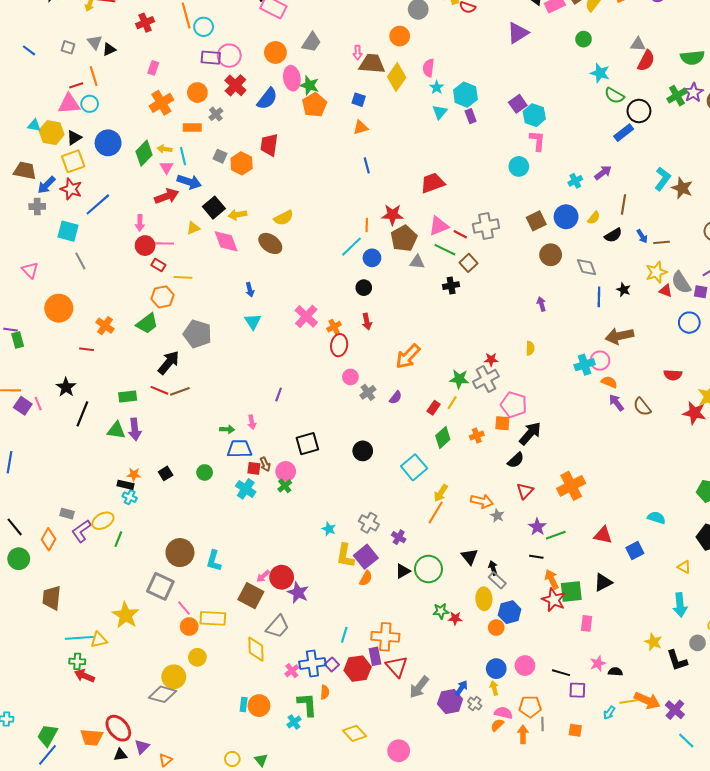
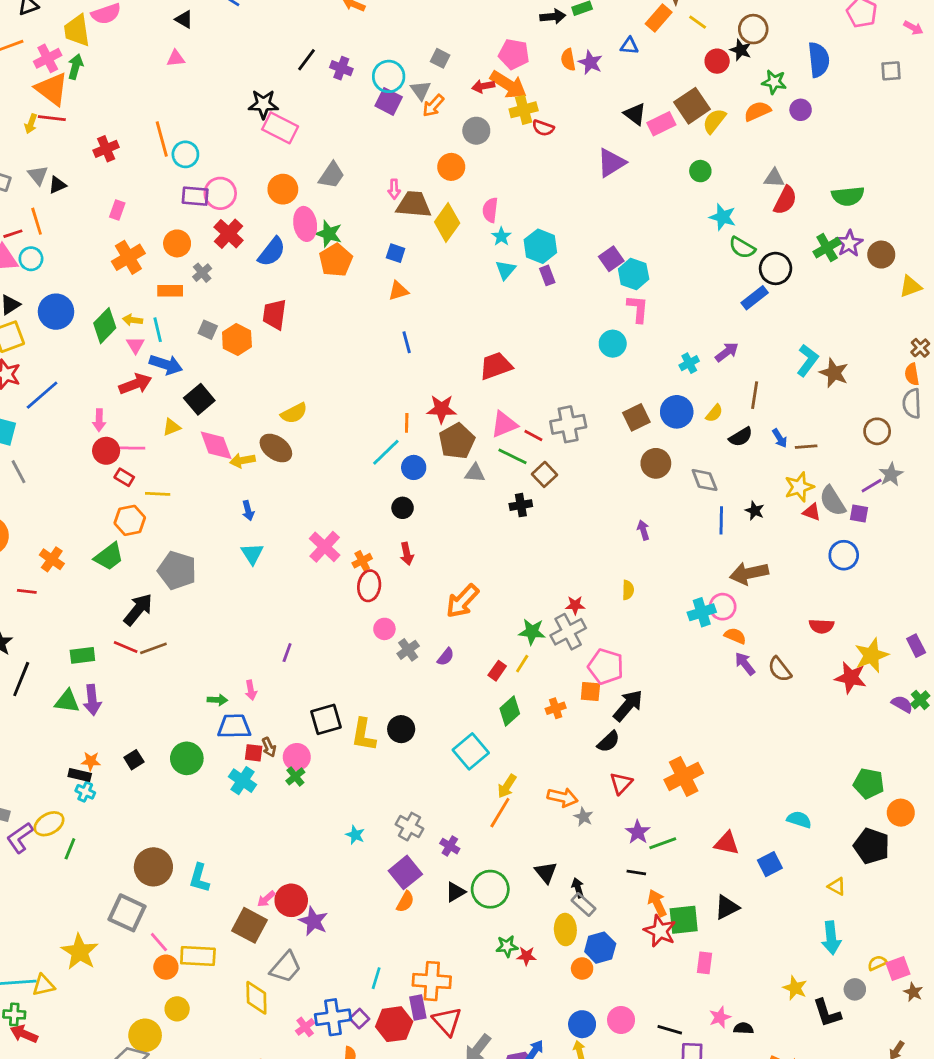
yellow arrow: (237, 215) -> (242, 461), moved
green circle: (205, 472) -> (187, 758), size x1.5
yellow L-shape: (345, 556) -> (364, 735), moved

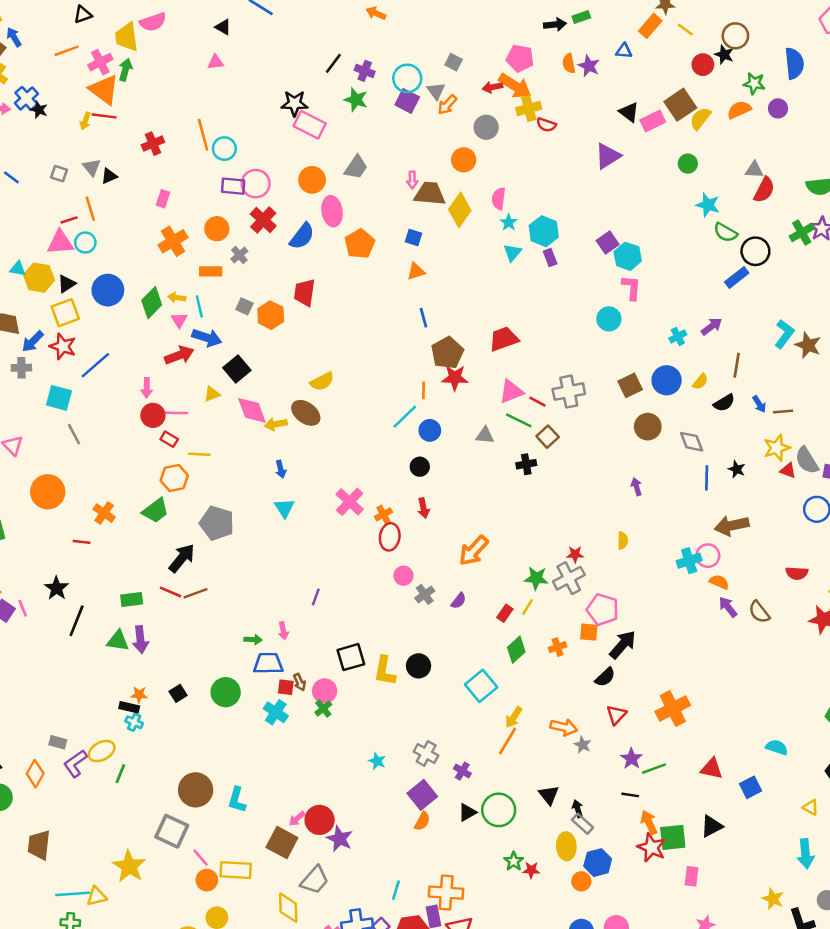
green star: (329, 234) -> (356, 100), moved
brown pentagon: (457, 441) -> (447, 353), moved
green star: (507, 946) -> (514, 861), turned -30

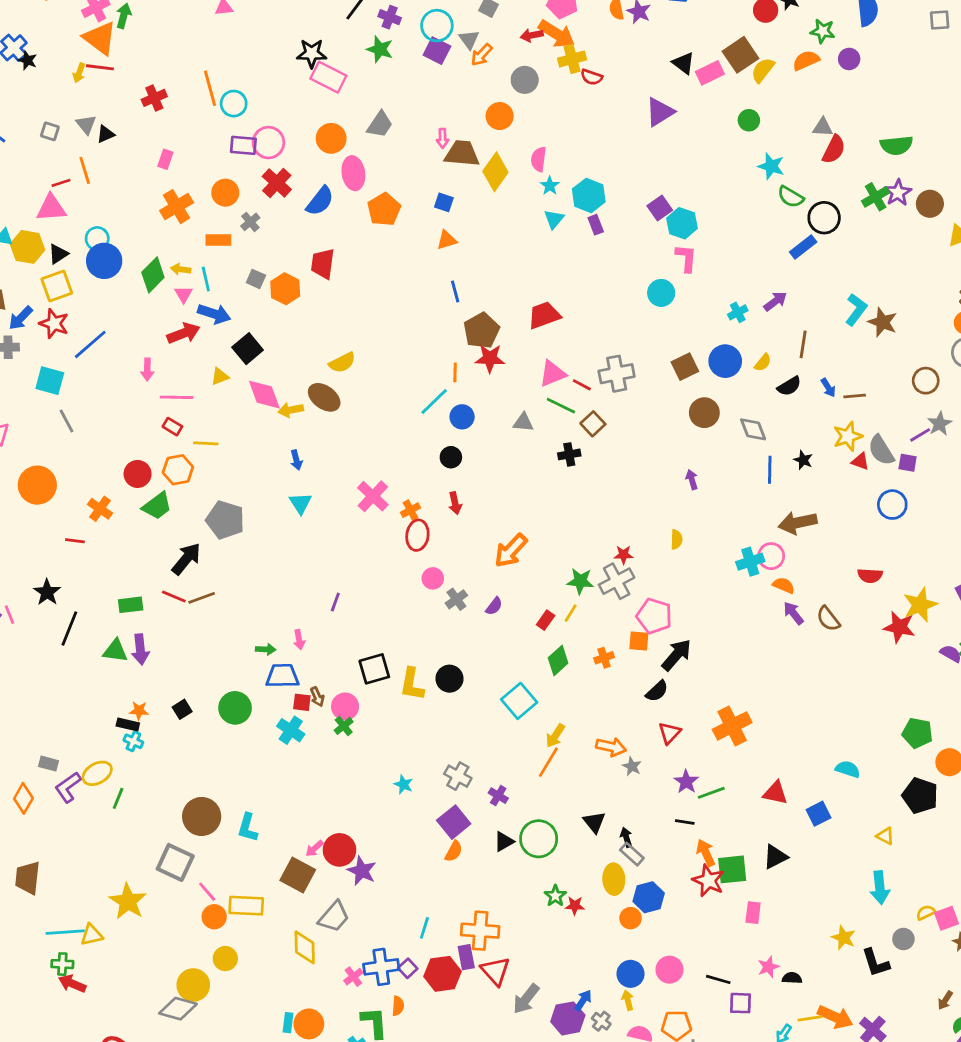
cyan circle: (85, 242) -> (97, 239), moved
red circle: (153, 415) -> (138, 474), moved

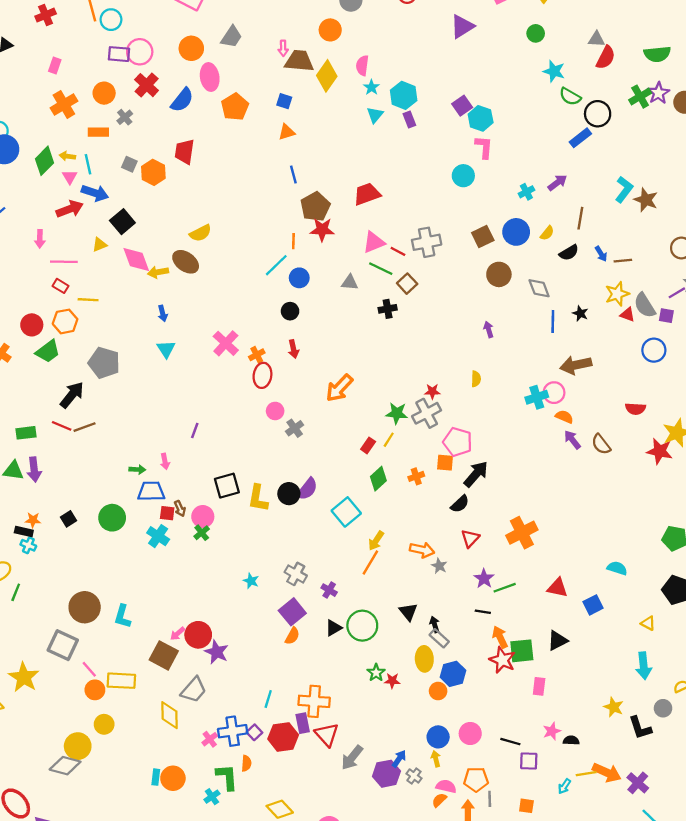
purple semicircle: (494, 606) -> (307, 489), moved, size x1.5

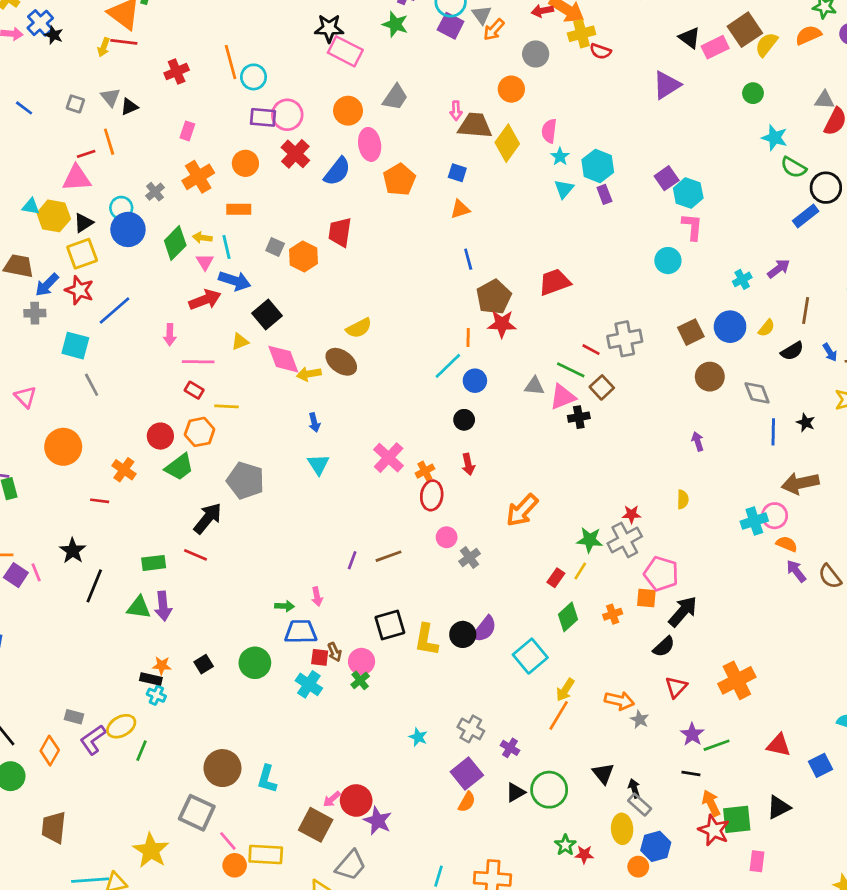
gray cross: (125, 117) -> (155, 192), moved
pink triangle: (374, 242) -> (563, 397), moved
brown line: (85, 427) -> (389, 556), moved

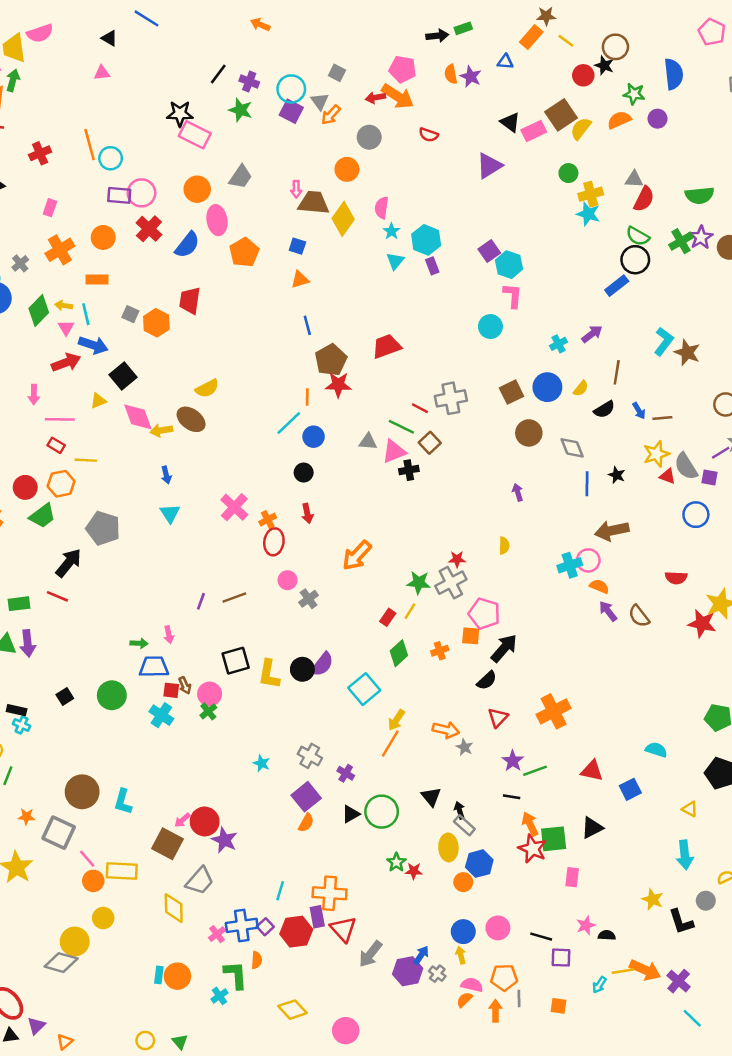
yellow cross: (582, 34) -> (591, 194), moved
green semicircle: (793, 167) -> (638, 236), moved
orange star: (162, 665) -> (26, 817), moved

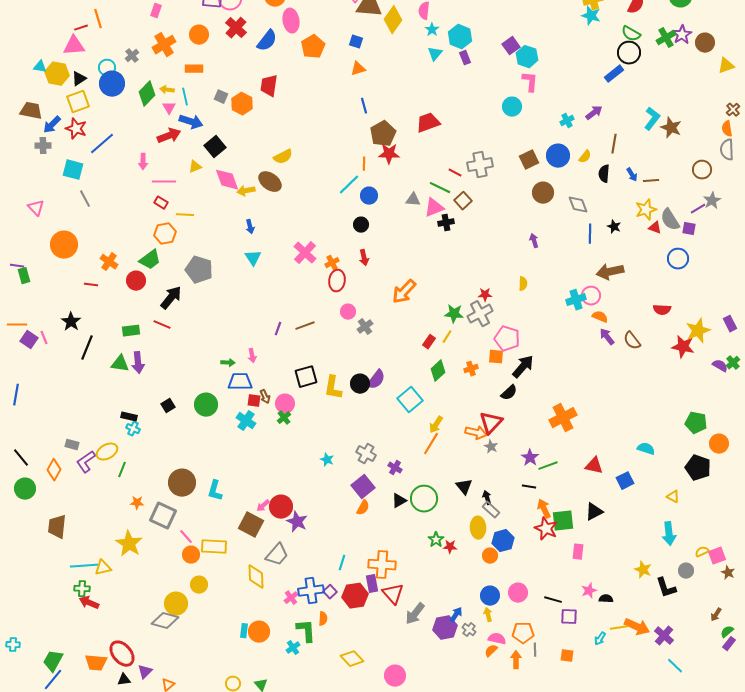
black semicircle: (604, 409) -> (604, 174), turned 126
red circle: (25, 487) -> (136, 281), moved
red triangle: (498, 718) -> (491, 423), moved, size x1.4

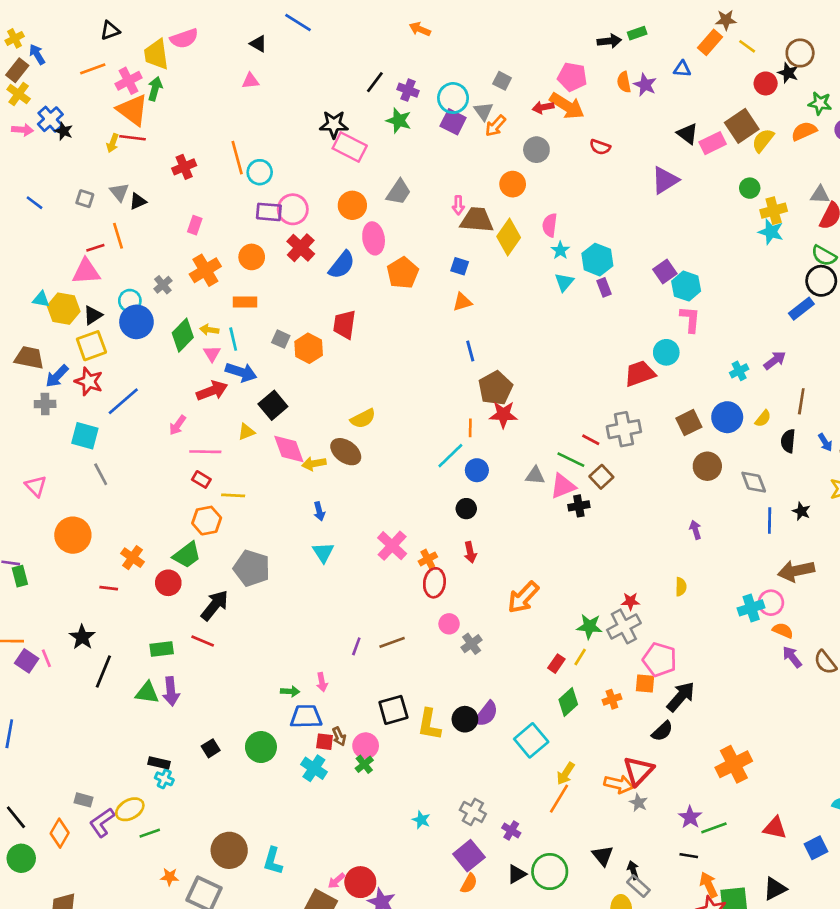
red trapezoid: (428, 123) -> (640, 374), moved
pink arrow: (143, 162) -> (178, 425), turned 35
green line: (122, 470) -> (150, 833), turned 49

